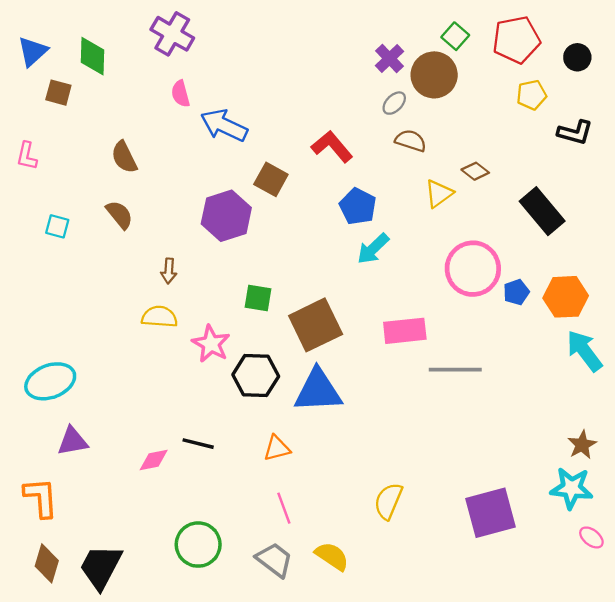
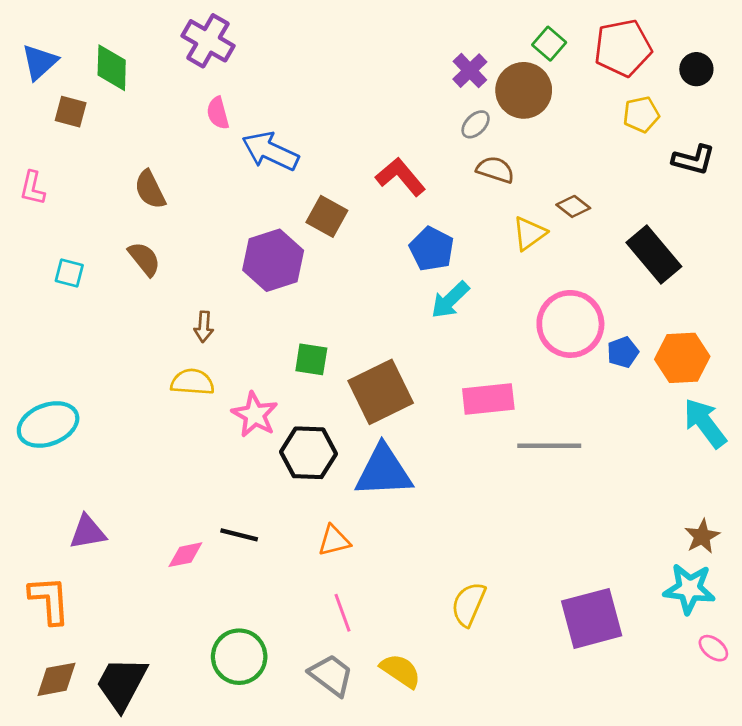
cyan ellipse: (50, 381) -> (48, 424), moved
brown diamond: (47, 563) -> (57, 679), turned 63

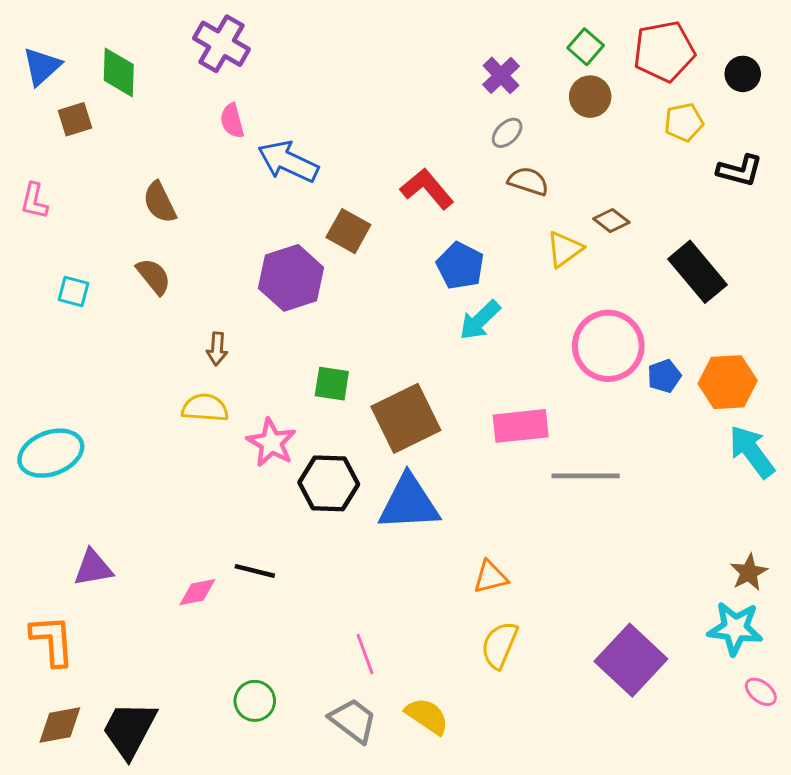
brown circle: (524, 90) -> (590, 97), moved, size x0.7
brown square: (71, 112) -> (75, 119), turned -32
orange triangle: (334, 541) -> (490, 577), moved
purple square: (592, 618) -> (631, 660), turned -32
green circle: (239, 657) -> (255, 701), size x0.7

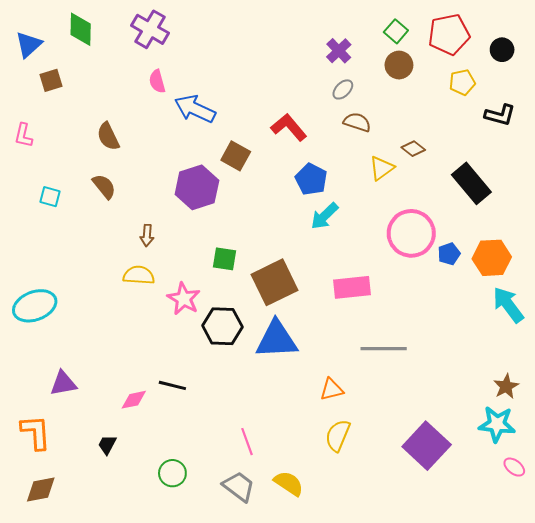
green diamond: (119, 72) -> (81, 29), moved
gray line: (586, 476) -> (384, 349), moved
black trapezoid: (129, 730) -> (107, 445), moved, size x0.5

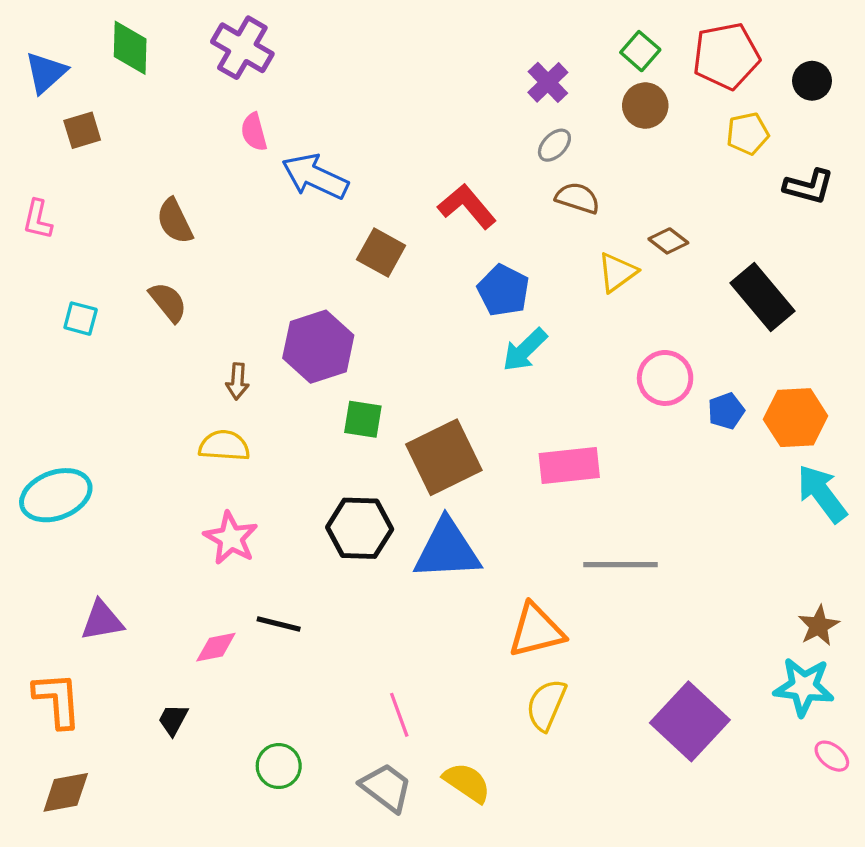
purple hexagon: (197, 187) -> (318, 347), moved
pink circle: (411, 233) -> (665, 378), size x0.7
pink star: (184, 299) -> (231, 538), moved
orange triangle: (332, 389) -> (536, 631), size x1.5

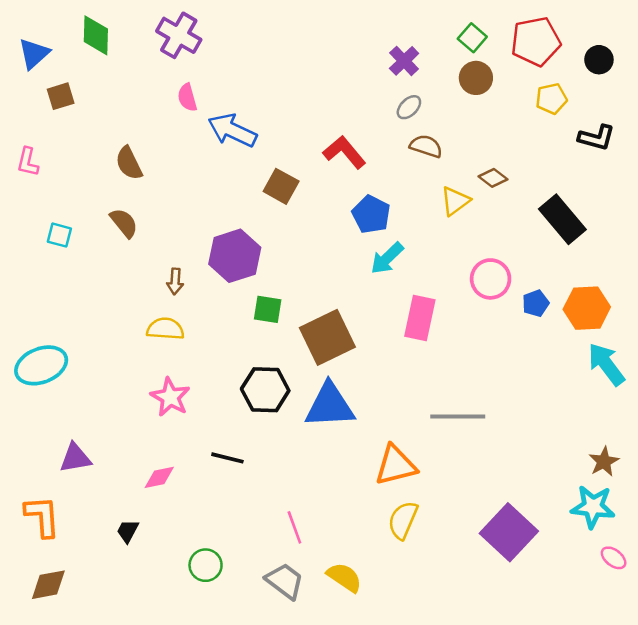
pink rectangle: (569, 465) -> (420, 318), moved, turned -72
black line: (279, 624) -> (227, 458), moved

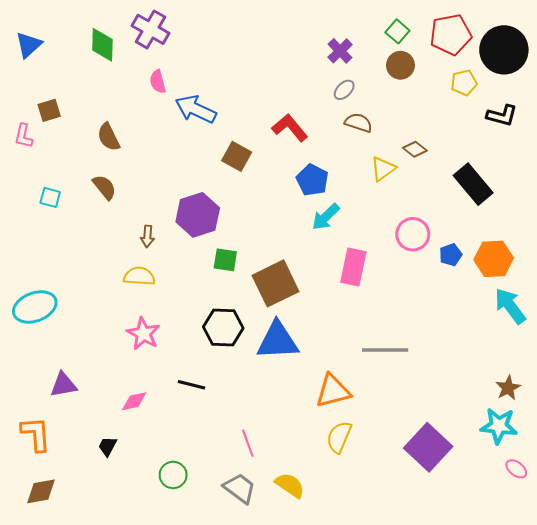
green diamond: (96, 35) -> (102, 45), moved
black circle: (599, 60) -> (504, 50), size x2.0
brown square: (61, 96) -> (49, 110), moved

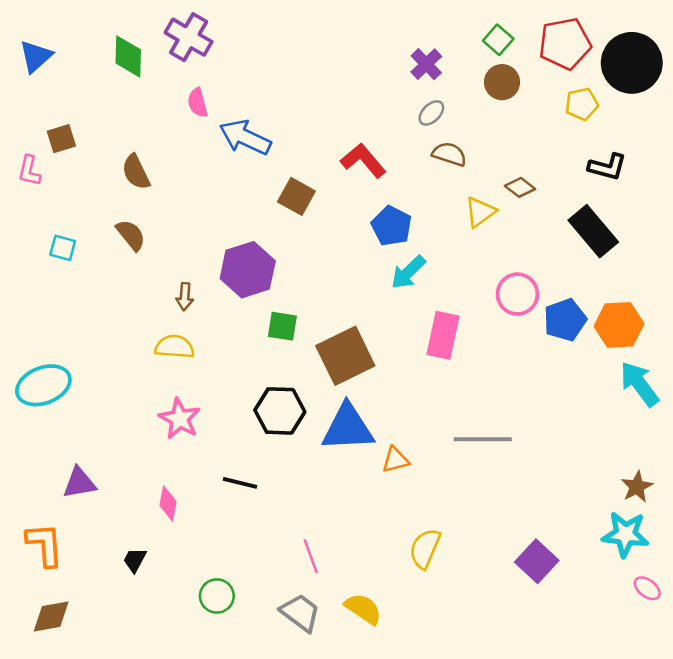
black L-shape: (502, 115) -> (607, 167), moved
blue pentagon: (451, 255) -> (565, 320), size x1.5
orange triangle: (333, 391) -> (395, 460), moved, size x0.6
pink diamond: (134, 401) -> (168, 503), turned -68
purple square: (428, 447) -> (537, 561), size x0.7

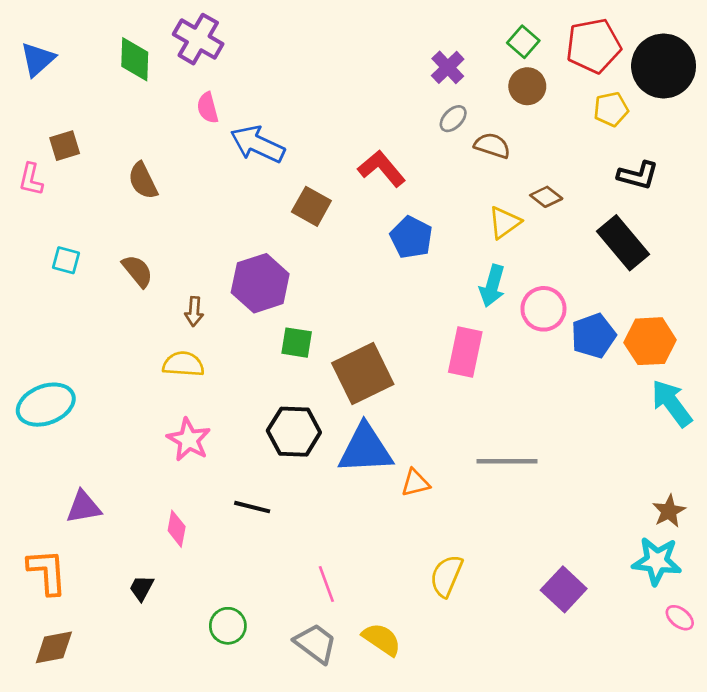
brown semicircle: (449, 154) -> (492, 146), moved
brown semicircle: (131, 235) -> (137, 271), moved
cyan arrow: (408, 272) -> (492, 286), moved, turned -30

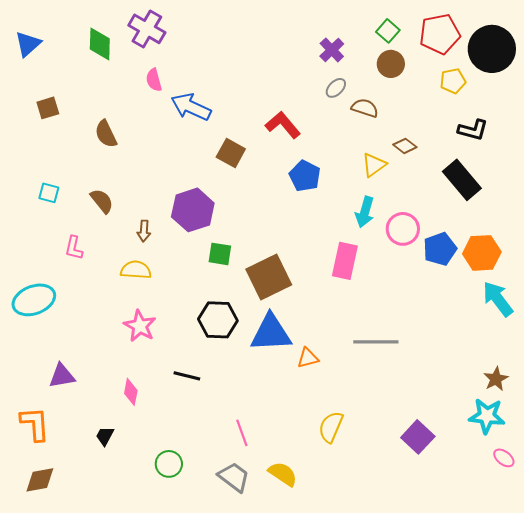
pink L-shape: (31, 179) -> (74, 248), moved

